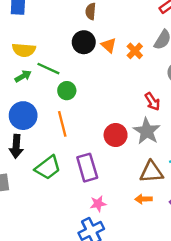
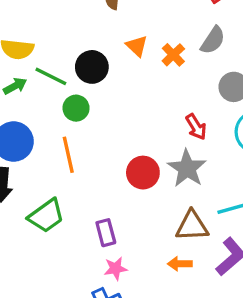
black circle: (84, 42) -> (92, 67), moved
purple rectangle: (87, 168) -> (106, 233), moved, size x0.7

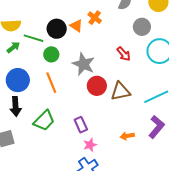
orange triangle: (137, 46) -> (76, 26), moved
orange cross: (173, 55) -> (95, 18), moved
gray star: (187, 168) -> (83, 64), moved
brown triangle: (192, 226) -> (121, 91), moved

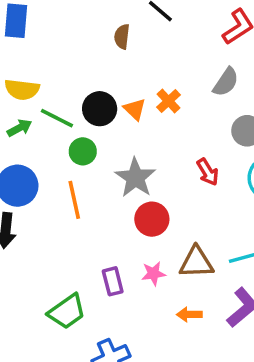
brown triangle: (121, 91) -> (196, 262), moved
green trapezoid: (44, 121) -> (67, 312), moved
pink star: (90, 145) -> (154, 274), moved

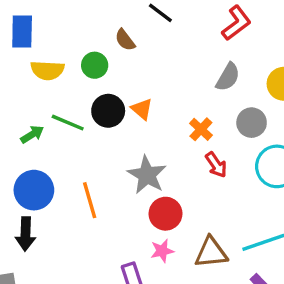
brown semicircle: (122, 37) -> (125, 40), turned -40
yellow semicircle: (22, 90) -> (47, 70), moved
orange cross: (168, 101) -> (201, 129), moved
green circle: (83, 151) -> (95, 65), moved
pink star: (154, 274) -> (162, 251), moved

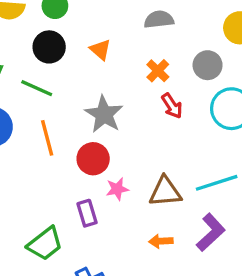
gray semicircle: (228, 77) -> (159, 19), moved, turned -128
black circle: (108, 111) -> (49, 47), moved
green line: (68, 123) -> (37, 88), moved
red circle: (166, 214) -> (93, 159), moved

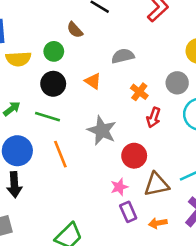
gray semicircle: (159, 19) -> (123, 56), moved
red arrow: (172, 106) -> (154, 118), turned 60
red circle: (93, 159) -> (134, 156), moved
purple rectangle: (87, 213) -> (128, 212), moved

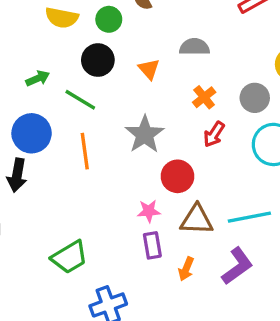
orange arrow: (158, 223) -> (186, 269), turned -72

